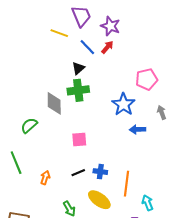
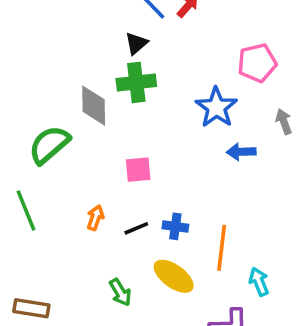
green semicircle: (29, 125) -> (49, 145), size x1.4
orange arrow: (45, 178) -> (95, 218), moved

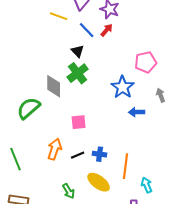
black triangle: (136, 43) -> (78, 51), turned -32
green cross: (136, 82) -> (78, 73), turned -30
green line: (26, 210) -> (16, 159), moved
orange arrow: (95, 218) -> (55, 149), size x1.5

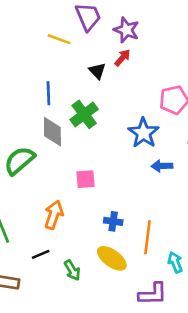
blue line: (87, 30) -> (48, 93), moved, turned 42
black triangle: (78, 51) -> (97, 71), moved
black line: (78, 155) -> (41, 254), moved

